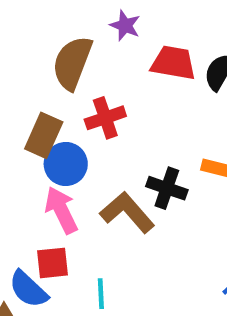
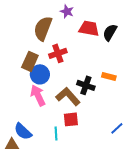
red square: (53, 263) -> (71, 119), moved

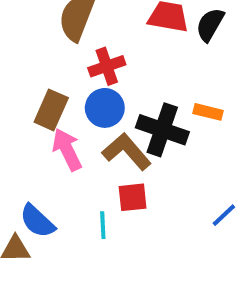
brown rectangle: (30, 61) -> (51, 110), moved
blue circle: (40, 74) -> (105, 108), moved
black cross: (86, 85) -> (162, 130), size x1.4

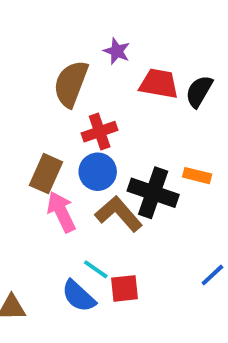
red square: (133, 197) -> (124, 288), moved
blue semicircle: (37, 221) -> (79, 296), moved
cyan line: (103, 225) -> (96, 269), moved, turned -52

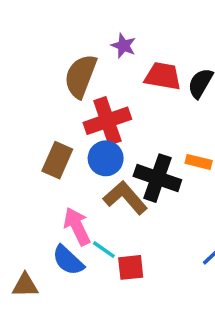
red cross: (100, 132) -> (107, 121), size x1.4
pink arrow: (61, 212) -> (77, 226), moved
blue semicircle: (79, 296) -> (68, 260), moved

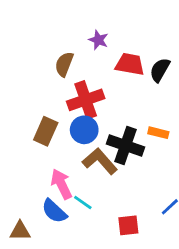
brown semicircle: (81, 76) -> (64, 64), size x0.7
red square: (131, 267) -> (128, 225), moved

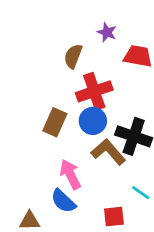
cyan line: (83, 203) -> (141, 193), moved
red square: (128, 225) -> (114, 217), moved

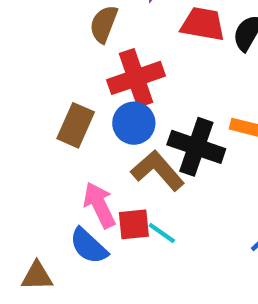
cyan line: (141, 193) -> (162, 233), moved
red square: (114, 217) -> (134, 224), moved

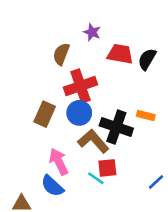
red square: (134, 224) -> (107, 168), moved

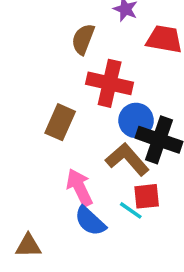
red cross: (80, 86) -> (110, 83), turned 32
blue circle: (79, 113) -> (136, 120), moved
blue semicircle: (52, 186) -> (90, 221), moved

